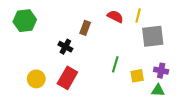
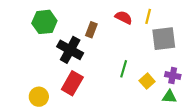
green hexagon: (25, 21) -> (44, 22), moved
black cross: (65, 47) -> (70, 50), size x1.6
yellow square: (137, 76) -> (147, 81), turned -32
yellow circle: (36, 79) -> (39, 97), moved

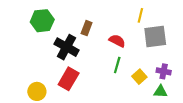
red semicircle: (124, 17) -> (117, 41), moved

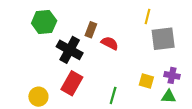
red semicircle: (117, 41) -> (110, 43), moved
green line: (117, 65) -> (113, 95), moved
yellow square: (139, 77) -> (146, 81), turned -32

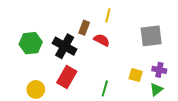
yellow line: (148, 16) -> (108, 15), moved
green hexagon: (44, 22) -> (31, 43), moved
green triangle: (169, 97) -> (156, 89), turned -40

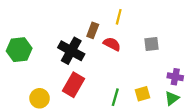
gray square: (151, 36) -> (152, 44), moved, size x0.6
green hexagon: (31, 43) -> (19, 50), moved
yellow square: (136, 75) -> (142, 94), moved, turned -32

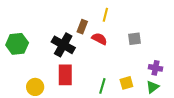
red rectangle: (73, 85) -> (65, 75), turned -30

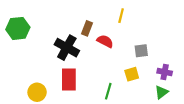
yellow line: (105, 15) -> (121, 16), moved
gray square: (134, 39) -> (141, 51), moved
green hexagon: (17, 44) -> (18, 28), moved
yellow square: (126, 83) -> (132, 74), moved

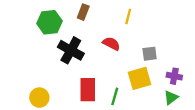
green hexagon: (18, 28) -> (49, 22), moved
brown rectangle: (87, 28) -> (83, 12), moved
yellow square: (132, 74) -> (139, 78), size x1.5
red rectangle: (69, 79) -> (88, 90), moved

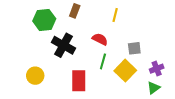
purple cross: (174, 76) -> (157, 69), turned -32
yellow square: (139, 78) -> (125, 71), turned -30
green line: (115, 96) -> (103, 61), moved
yellow circle: (39, 98) -> (35, 76), moved

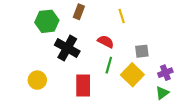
yellow line: (115, 15) -> (122, 16), turned -32

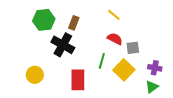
brown rectangle: (79, 12) -> (74, 23), moved
yellow line: (122, 16) -> (114, 15), turned -32
red semicircle: (106, 42) -> (115, 39), moved
purple cross: (165, 73) -> (155, 68), turned 32

